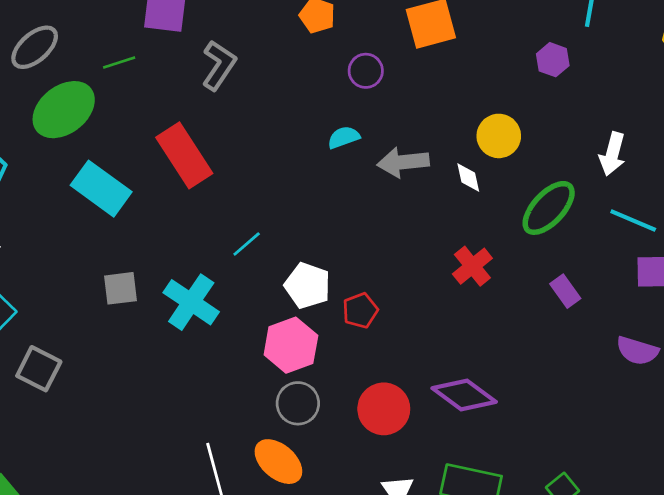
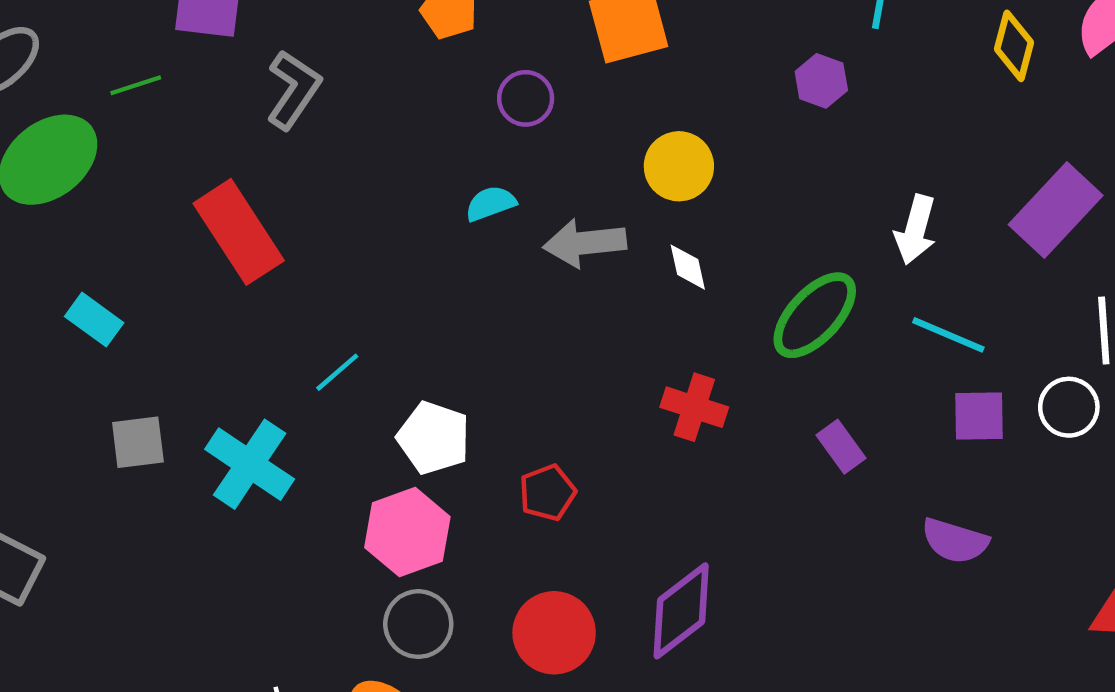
yellow circle: (499, 136) -> (679, 166), moved
cyan rectangle: (101, 189) -> (94, 320), moved, size x0.6
red cross: (472, 266) -> (694, 407), turned -33
red pentagon: (360, 310) -> (548, 493), moved
purple diamond: (464, 395) -> (681, 611), turned -74

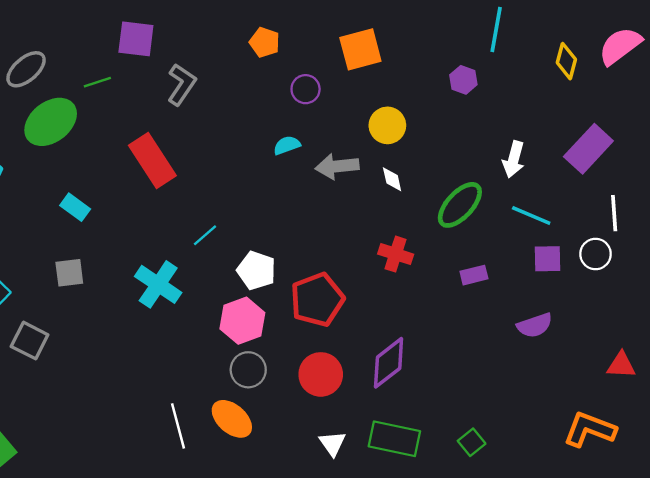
gray square: (138, 442) -> (69, 273), moved
purple rectangle: (841, 447) -> (474, 275), turned -68
red pentagon: (548, 493) -> (317, 300), size x1.8
purple semicircle: (955, 541) -> (535, 325), turned -36

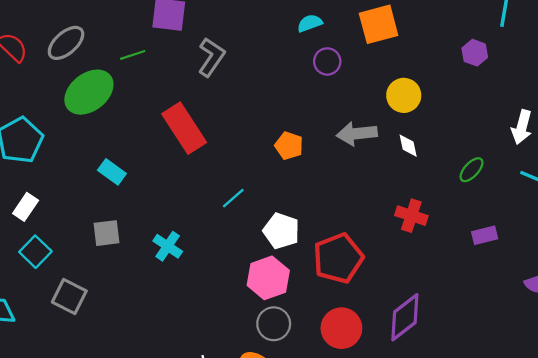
orange pentagon: (265, 42) -> (289, 146), moved
cyan semicircle: (287, 145) -> (310, 23), moved
green ellipse: (460, 205) -> (472, 170), size x0.6
cyan cross: (158, 284) -> (168, 246), moved, size x0.7

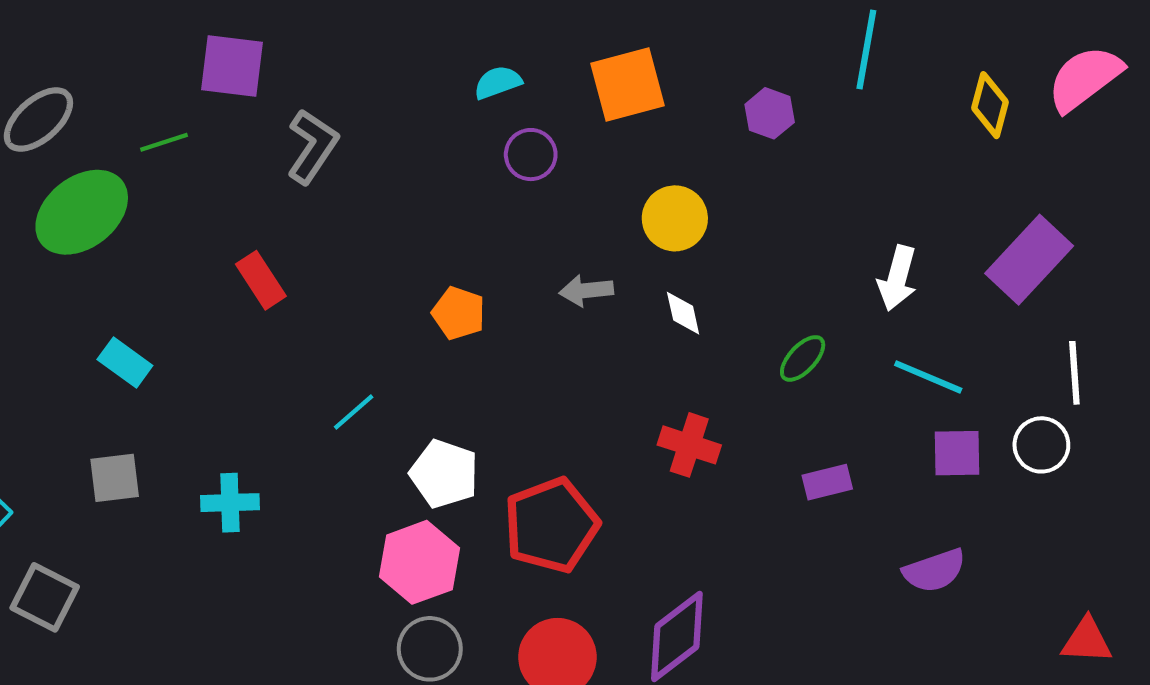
purple hexagon: (475, 53) -> (770, 113), moved
red rectangle: (184, 128) -> (261, 280), size x0.6
gray arrow: (357, 134) -> (586, 290), size x0.7
cyan cross: (168, 246) -> (230, 503), turned -36

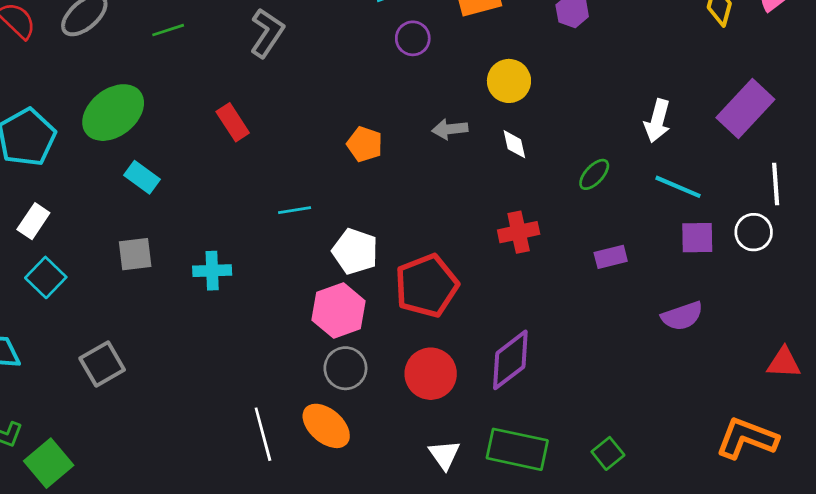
green ellipse: (82, 212) -> (113, 113), moved
cyan line: (354, 412) -> (295, 210), turned 32
red cross: (689, 445) -> (519, 232), turned -30
gray square: (45, 597) -> (102, 364), moved, turned 33

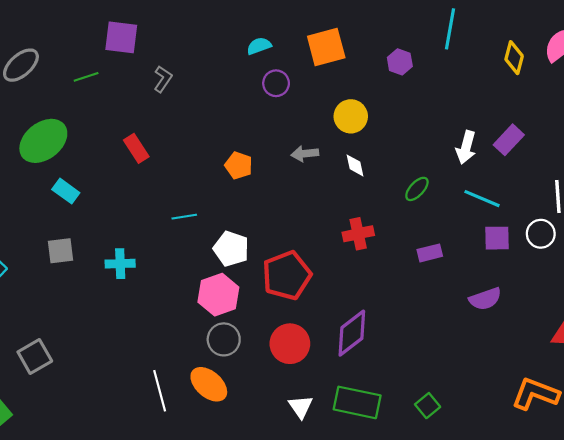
gray L-shape: (267, 33) -> (163, 79), size x0.7
purple rectangle: (745, 108) -> (509, 140), moved, size x0.7
gray square: (102, 364) -> (35, 357), moved

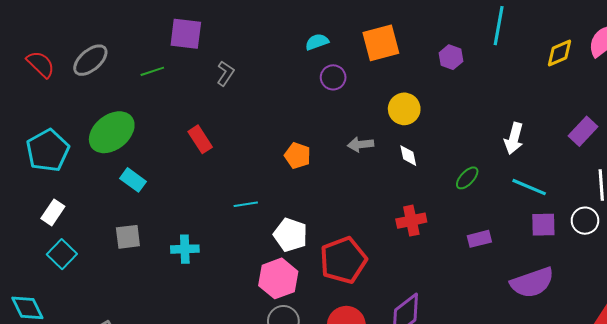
yellow diamond: (514, 58) -> (560, 53), turned 52
purple rectangle: (509, 140) -> (583, 131), moved
purple semicircle: (485, 299) -> (532, 283), size x1.4

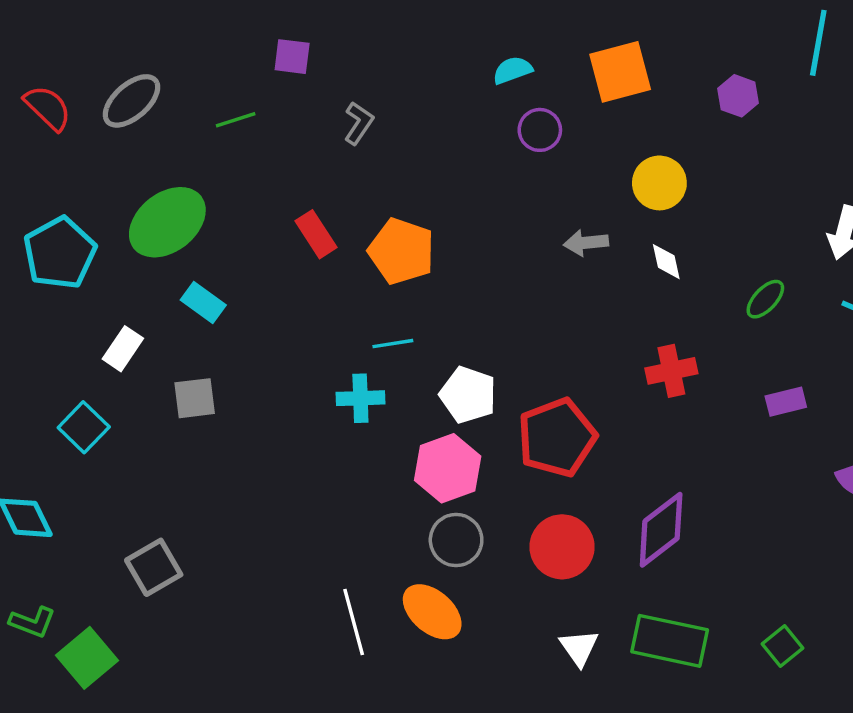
purple square: (186, 34) -> (292, 57), size x0.7
orange pentagon: (298, 156) -> (401, 251), moved, size x1.5
white rectangle: (53, 212) -> (123, 349), moved
cyan cross: (185, 249) -> (360, 398), moved

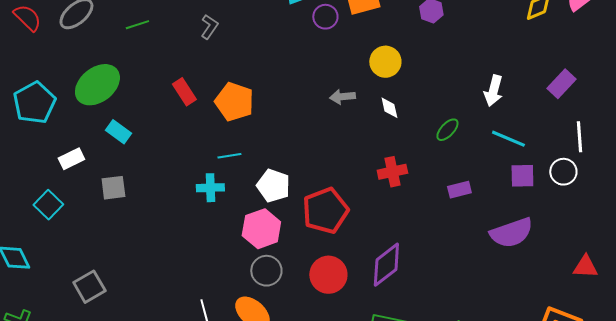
purple circle: (540, 130) -> (325, 17), moved
white rectangle: (123, 349) -> (71, 159), turned 30

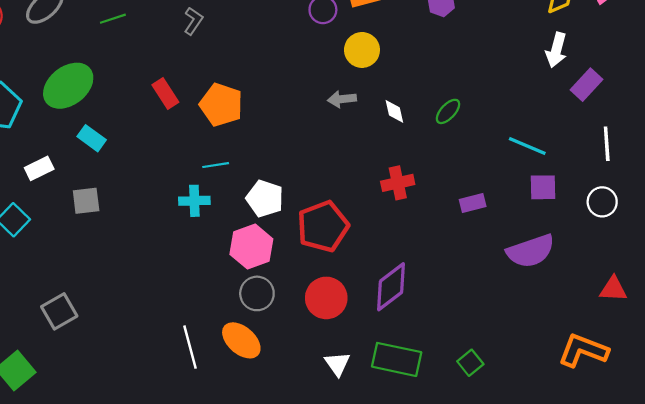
yellow circle: (385, 62) -> (362, 50), moved
white arrow: (493, 91) -> (556, 50), moved
green ellipse: (447, 130) -> (448, 111), moved
white circle: (563, 172) -> (602, 202), moved

